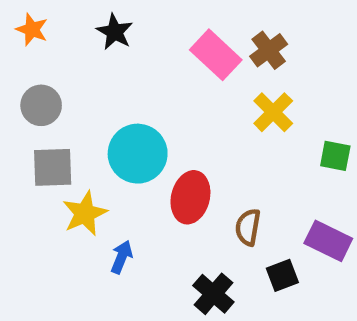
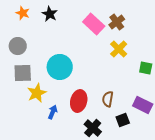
orange star: (32, 30) -> (23, 13), moved
red ellipse: (190, 197) -> (79, 101), moved

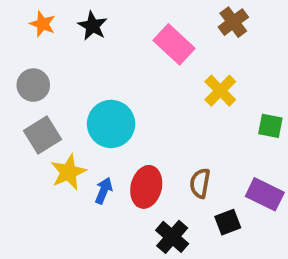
brown cross: (117, 22) -> (233, 22), moved
gray square: (23, 73) -> (43, 135), turned -30
blue arrow: (53, 112) -> (104, 191), moved

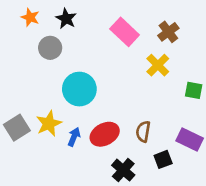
brown cross: (233, 22) -> (168, 32), moved
gray circle: (33, 85) -> (50, 48), moved
gray square: (43, 135) -> (17, 128), moved
red ellipse: (146, 187) -> (105, 134), turned 48

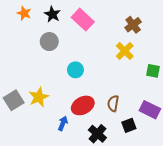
pink rectangle: (125, 32) -> (83, 20), moved
gray circle: (50, 48) -> (49, 42), moved
cyan circle: (79, 89) -> (75, 70), moved, size x0.6
blue arrow: (74, 137) -> (63, 123), moved

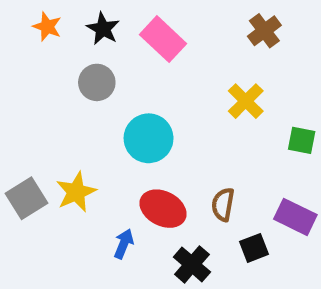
brown cross: (133, 25) -> (264, 31), moved
cyan circle: (75, 70) -> (149, 138), size x1.5
red ellipse: (83, 105) -> (163, 209), turned 55

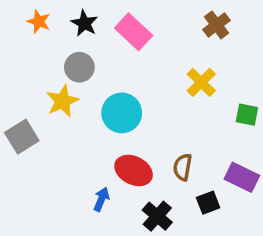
yellow star: (76, 192) -> (62, 101), moved
gray square: (26, 198) -> (22, 137), moved

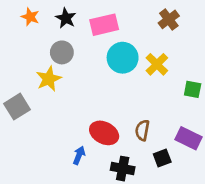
pink rectangle: (134, 32) -> (104, 25), turned -56
cyan circle: (122, 113) -> (123, 58), moved
black cross: (157, 216) -> (123, 169), turned -30

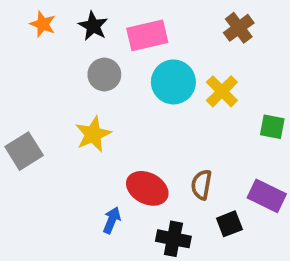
gray circle: (62, 52) -> (104, 74), moved
yellow star: (49, 79) -> (93, 134), moved

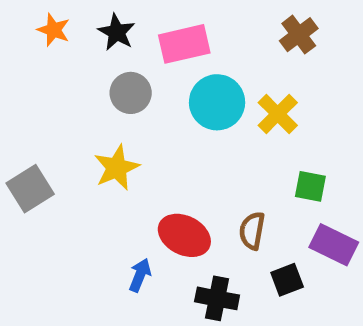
green square: (272, 127) -> (310, 186), moved

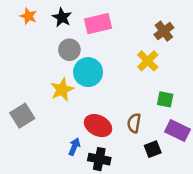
brown cross: (299, 35) -> (164, 31), moved
cyan circle: (217, 102) -> (88, 72), moved
gray square: (30, 189) -> (22, 116), moved
black cross: (217, 298) -> (99, 159), moved

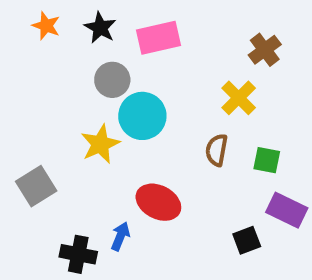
brown semicircle: (134, 123) -> (217, 150), moved
black cross: (99, 159) -> (78, 254), moved

